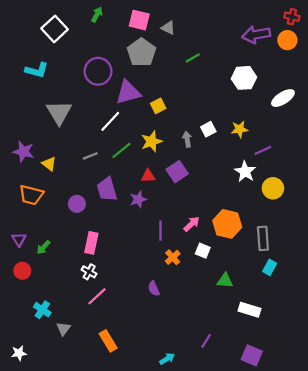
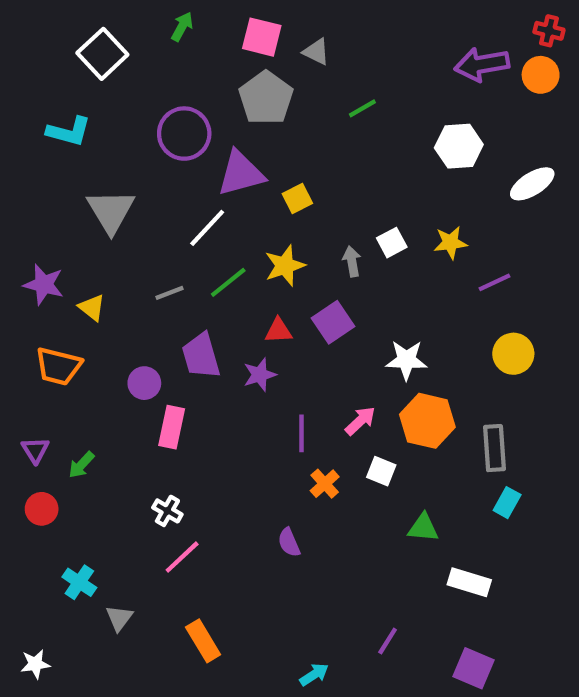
white star: (245, 172) -> (406, 360), moved, turned -30
pink rectangle: (91, 243) -> (172, 427), moved

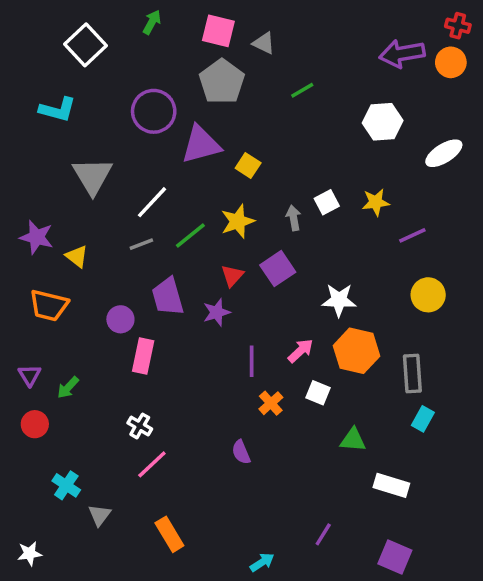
yellow square: (297, 199) -> (248, 165), turned -30
white line: (207, 228) -> (152, 202), moved
red triangle: (279, 331) -> (232, 276), turned -45

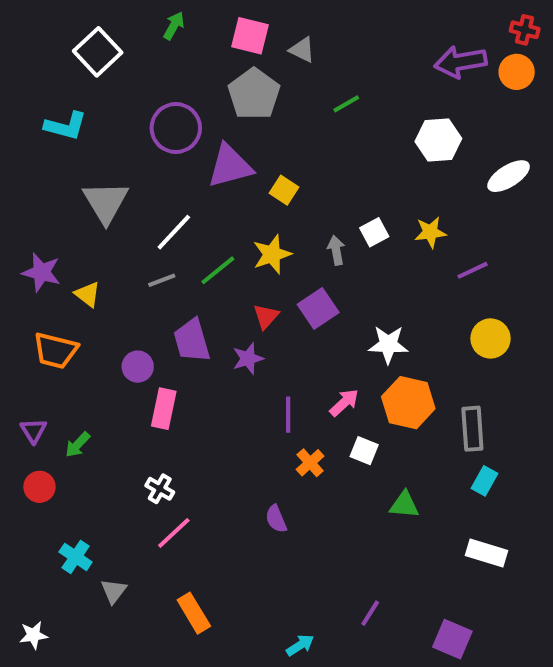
white rectangle: (391, 485) -> (486, 553), moved

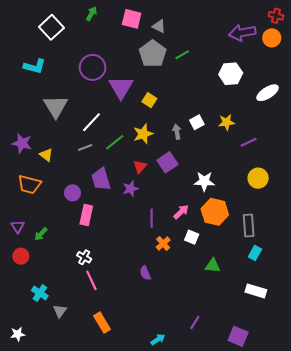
gray pentagon: (254, 94) -> (153, 54), moved
purple triangle: (230, 166) -> (121, 87), turned -45
pink line: (174, 533) -> (91, 280), turned -72

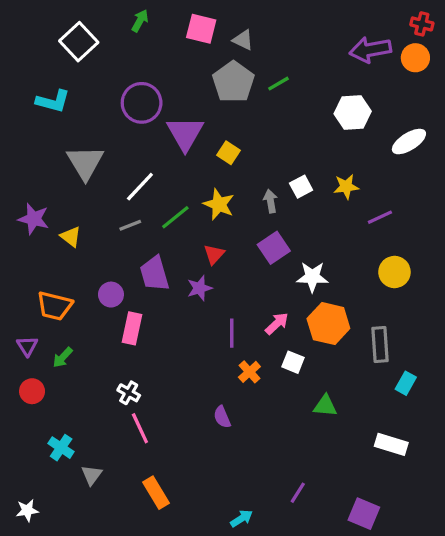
yellow star: (143, 134) -> (219, 204), turned -30
purple square: (167, 162) -> (274, 248), moved
orange trapezoid: (29, 184) -> (55, 306), moved
cyan rectangle: (255, 253) -> (406, 383), moved

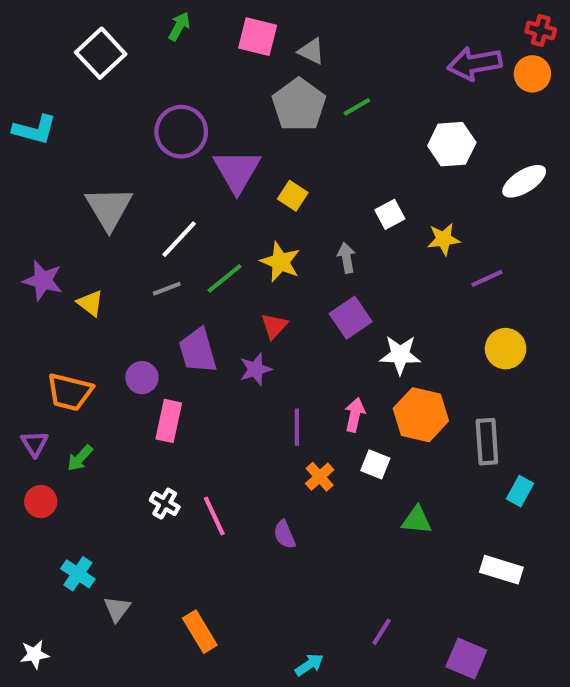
cyan L-shape: (53, 101) -> (35, 130), moved
white square: (301, 187) -> (390, 214), moved
pink arrow: (277, 324) -> (355, 415), turned -35
pink line: (140, 428) -> (214, 516), moved

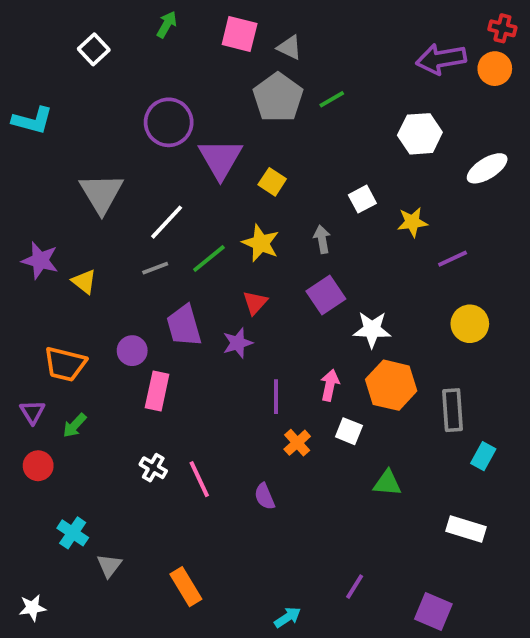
white square: (101, 53) -> (94, 49), size x0.7

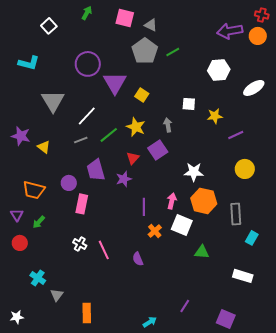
cyan L-shape: (32, 120) -> (29, 63), moved
white square: (362, 199) -> (189, 104), turned 32
purple square: (326, 295) -> (158, 150), moved
white square: (349, 431) -> (182, 225), size x1.5
orange rectangle: (186, 587) -> (87, 313), moved, turned 30

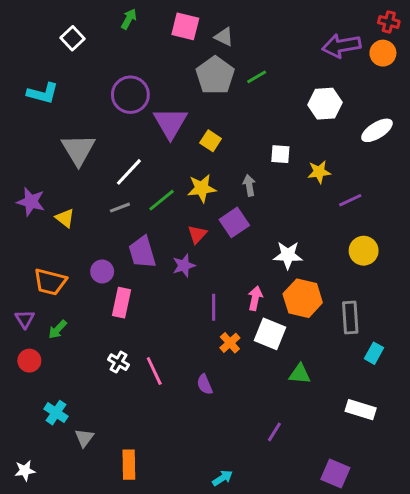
yellow star: (136, 127) -> (202, 188), turned -30
purple line: (185, 306) -> (274, 432), moved

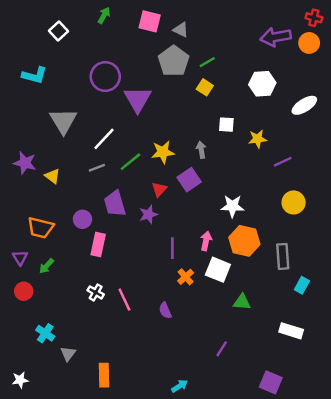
yellow square: (211, 141) -> (205, 87), moved

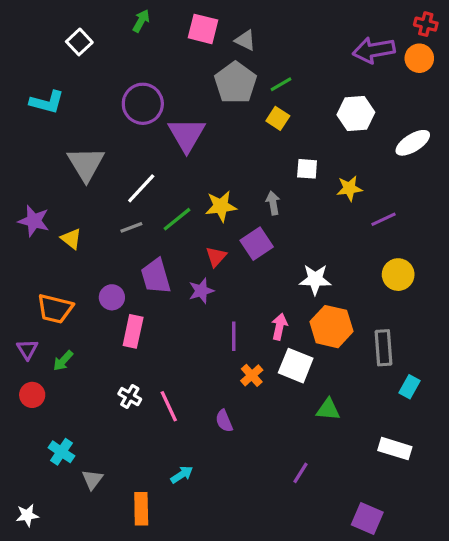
cyan arrow: (180, 386) -> (182, 475), moved

